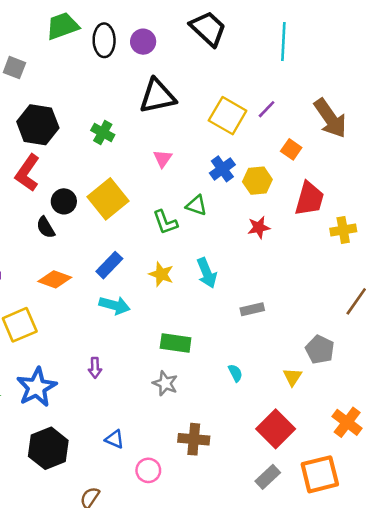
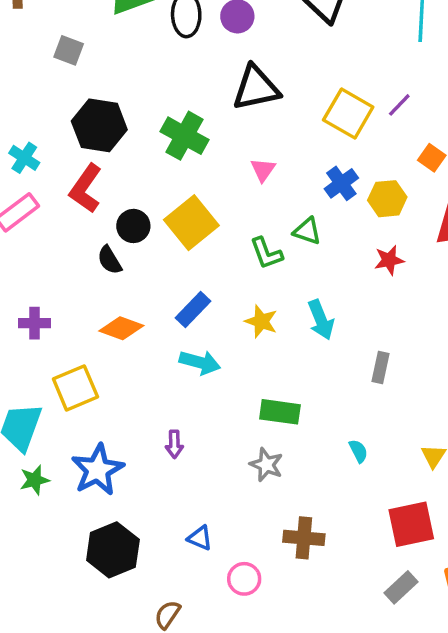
green cross: (103, 133) -> (185, 136), size x1.5
gray rectangle: (252, 309) -> (381, 367), turned -65
red square: (276, 429) -> (411, 524), turned 33

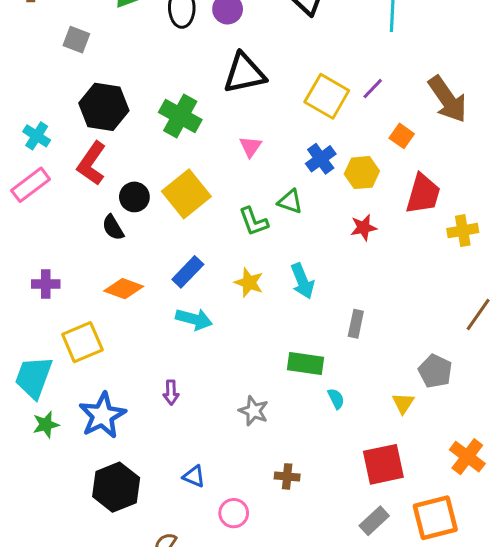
green rectangle: (280, 412) -> (305, 363), moved
brown cross: (304, 538) -> (287, 476), size x0.7

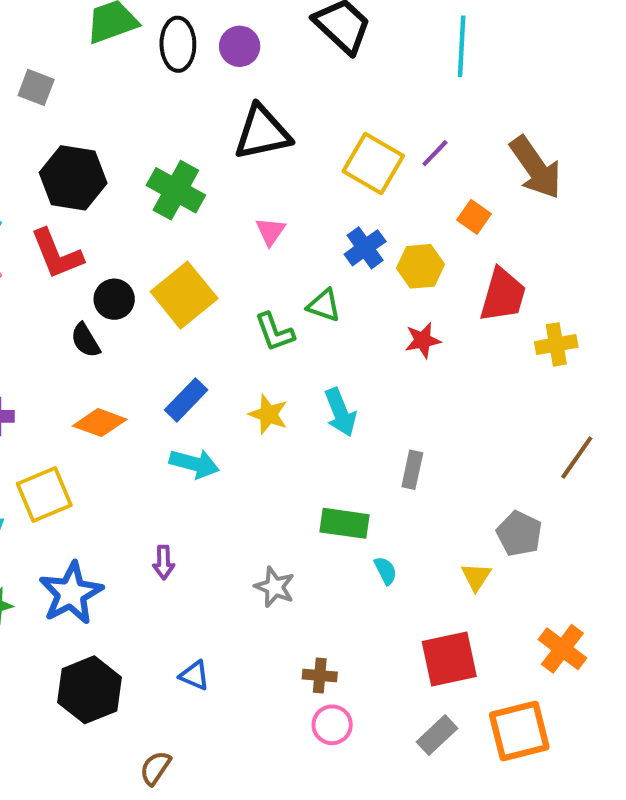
red L-shape: (92, 163) -> (57, 254), turned -57
pink circle: (234, 513) -> (332, 725), moved

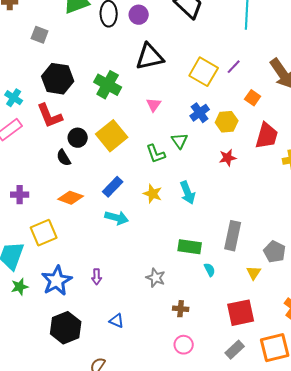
green triangle: (324, 305) -> (180, 141), turned 36
gray rectangle: (412, 470) -> (233, 236), moved, size x1.6
purple arrow: (164, 562) -> (97, 277), moved
brown cross: (320, 675) -> (181, 309), moved

